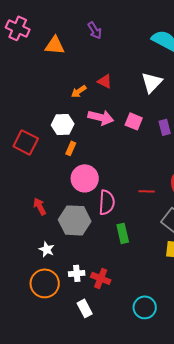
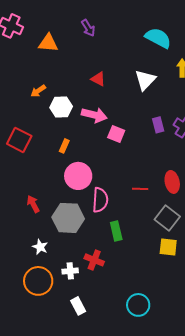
orange arrow: (79, 91) -> (38, 91), moved
pink square: (134, 121) -> (116, 134), moved
white hexagon: (63, 124) -> (61, 107), moved
red cross: (101, 278) -> (94, 260), moved

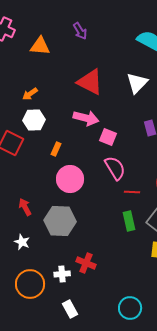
red triangle: (98, 79) -> (90, 82), size x1.8
white hexagon: (61, 107) -> (34, 120), moved
pink semicircle: (100, 200) -> (115, 168), moved, turned -35
green rectangle: (116, 231) -> (129, 221), moved
white star: (40, 247) -> (22, 242), moved

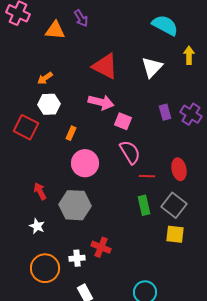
purple arrow: (80, 31) -> (81, 18), moved

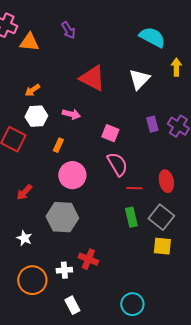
orange triangle: (55, 30) -> (29, 42), moved
pink arrow: (101, 102) -> (71, 114), moved, size x0.7
red arrow: (40, 191) -> (24, 192), moved, turned -108

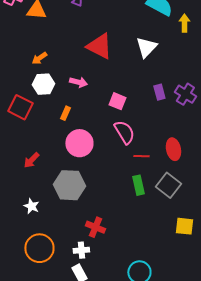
yellow arrow: (176, 67) -> (184, 23), moved
yellow square: (162, 246) -> (184, 226), moved
white cross: (64, 270) -> (81, 250), moved

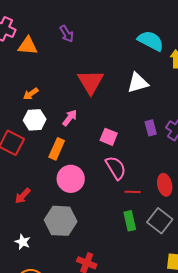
red triangle: (99, 46) -> (91, 82), turned 32
white triangle: (146, 47) -> (138, 83), turned 30
pink arrow: (78, 82) -> (70, 118), turned -66
orange rectangle: (65, 113) -> (57, 149), size x1.5

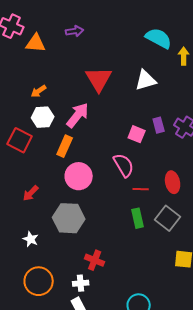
purple arrow: (67, 34) -> (75, 31), turned -66
pink arrow: (70, 118) -> (78, 115), size x1.5
pink square: (109, 137) -> (137, 134), moved

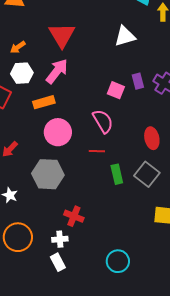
red triangle: (99, 79) -> (62, 35), moved
orange rectangle: (65, 146) -> (44, 102), turned 50
red line: (141, 189) -> (97, 151), moved

